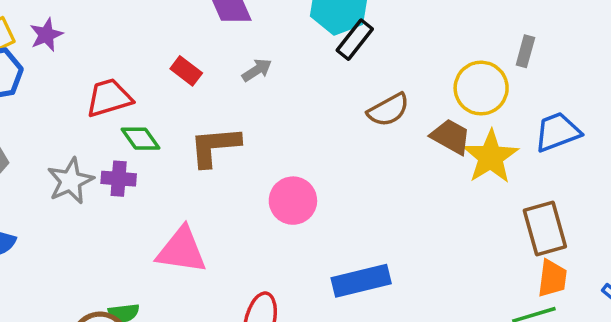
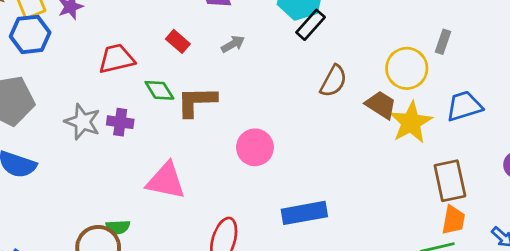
brown semicircle: (388, 110) -> (333, 81), turned -36
green diamond: (141, 139) -> (159, 90), moved
gray star: (70, 181) -> (83, 122), turned -30

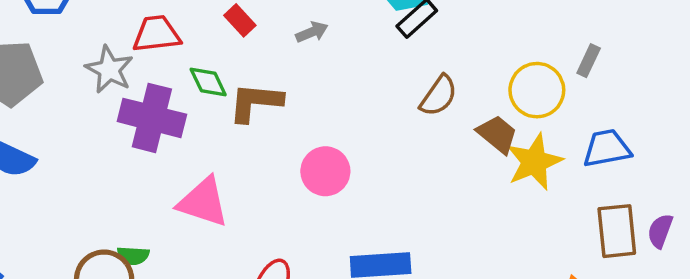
gray star: (83, 122) -> (109, 70), moved
purple cross: (120, 122) -> (152, 118), size x1.8
brown rectangle: (450, 181) -> (617, 231), moved

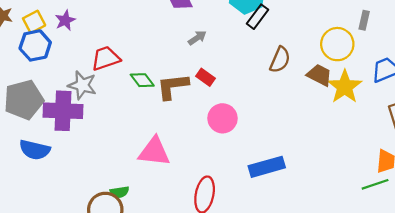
red rectangle: (240, 20) -> (206, 77), moved
purple cross: (152, 118) -> (63, 111), moved

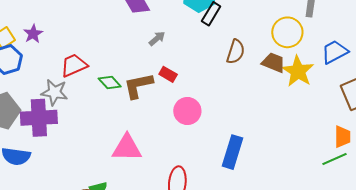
blue rectangle: (267, 167) -> (233, 152), turned -52

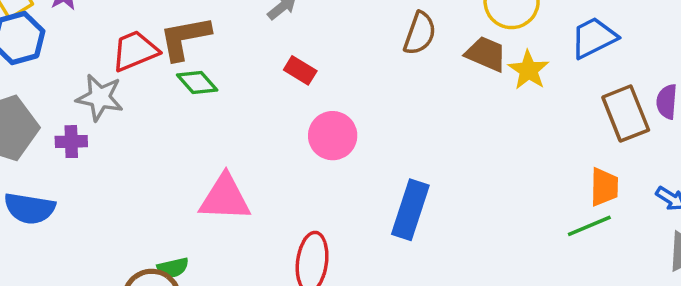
yellow star: (298, 71) -> (529, 70), size x0.7
brown L-shape: (138, 86) -> (185, 38), moved
purple cross: (39, 118) -> (71, 142), size x0.5

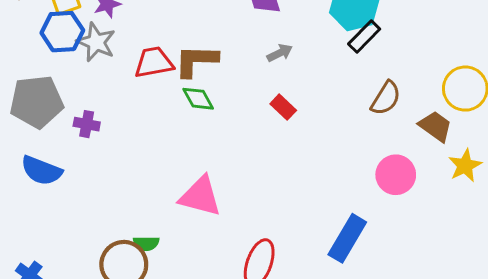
yellow star: (529, 70) -> (465, 166), moved
gray star: (100, 97) -> (96, 42), moved
pink circle: (333, 136) -> (396, 175), moved

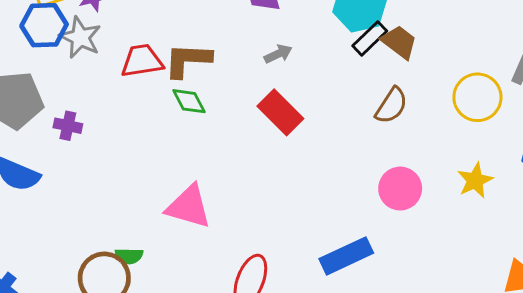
red rectangle: (283, 107) -> (280, 112), size x1.6
brown trapezoid: (435, 126) -> (399, 42), moved
blue rectangle: (347, 238) -> (346, 256), turned 33

